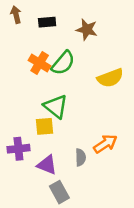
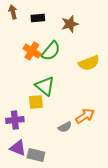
brown star: (87, 30) -> (70, 24), turned -30
gray semicircle: (81, 157) -> (65, 127), turned 64
purple triangle: (47, 165) -> (18, 148), moved
gray rectangle: (59, 192) -> (36, 155), moved, turned -48

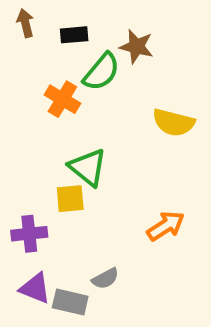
brown star: (70, 24) -> (137, 46), turned 30
green semicircle: (51, 51) -> (101, 72), moved
yellow semicircle: (89, 63) -> (174, 123), turned 35
gray semicircle: (65, 127) -> (105, 279), moved

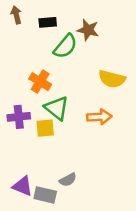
orange cross: (62, 99) -> (40, 82), moved
orange arrow: (166, 226) -> (99, 117), moved, turned 30
purple cross: (29, 234) -> (19, 117), moved

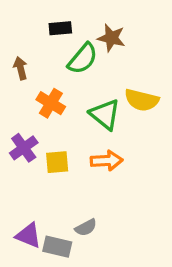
brown arrow: (16, 15) -> (20, 68), moved
green triangle: (57, 108) -> (105, 114), moved
purple cross: (19, 117) -> (24, 148), turned -30
orange arrow: (99, 117) -> (107, 161), moved

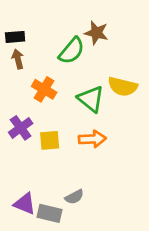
black rectangle: (60, 28) -> (15, 37), moved

